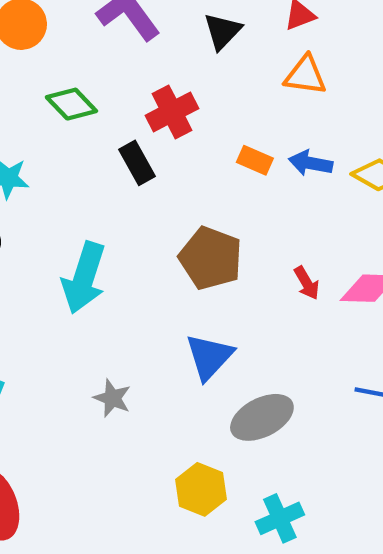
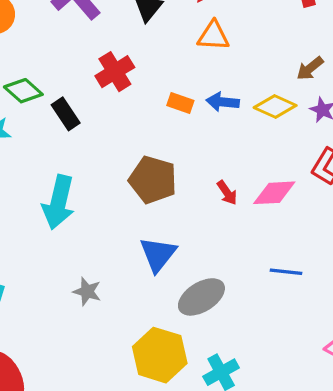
green diamond: (71, 104) -> (23, 91), moved
black rectangle: (137, 163) -> (66, 114), moved
yellow hexagon: (201, 489) -> (160, 355), size x1.4

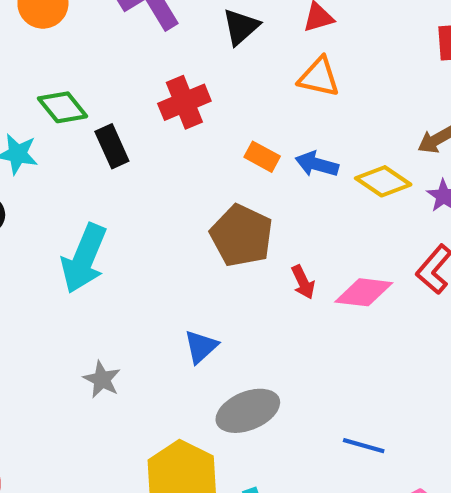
brown pentagon: (153, 180) -> (242, 236), moved
blue triangle: (158, 254) -> (201, 347), size x0.7
blue line: (286, 272) -> (364, 446), moved

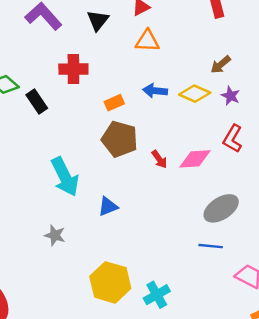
red cross: (184, 102) -> (73, 69), turned 32
orange rectangle: (262, 157) -> (114, 103), moved, turned -42
cyan arrow: (84, 258) -> (65, 177), moved, turned -39
blue triangle: (201, 347) -> (108, 206), turned 30
gray ellipse: (248, 411) -> (221, 208), moved

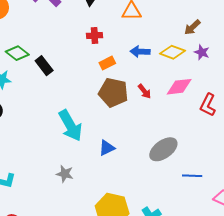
red cross: (73, 69) -> (95, 36), moved, size x0.7
red L-shape: (233, 139) -> (208, 105), moved
red arrow: (159, 159) -> (144, 91), moved
pink diamond: (195, 159) -> (179, 87), moved
gray ellipse: (221, 208) -> (163, 149), moved

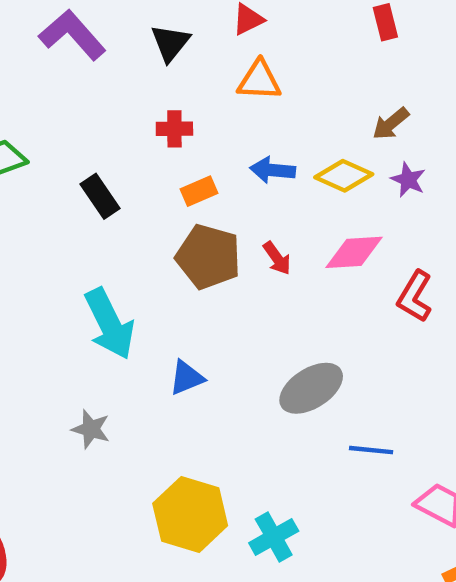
black rectangle: (44, 66) -> (100, 196), moved

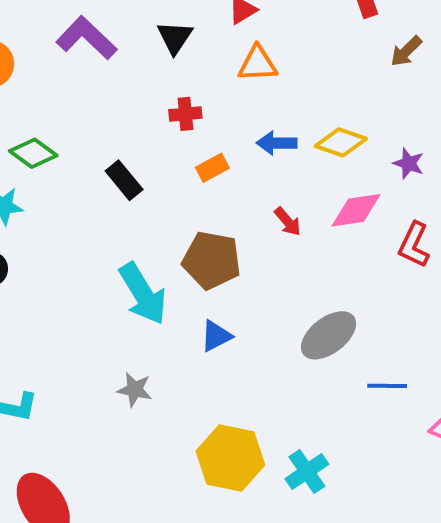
brown arrow: (391, 124) -> (406, 51), moved
purple star: (408, 180) -> (409, 163), moved
brown pentagon: (208, 257) -> (212, 260), moved

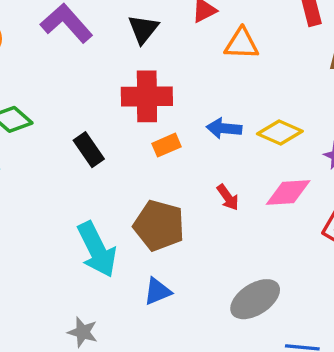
orange triangle: (257, 64) -> (241, 44), moved
red cross: (185, 114) -> (147, 96), size x1.8

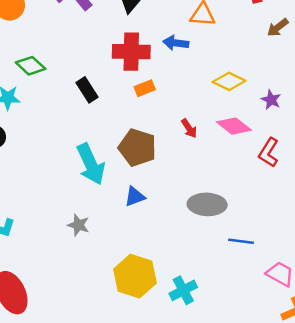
blue arrow: (224, 128) -> (176, 43), moved
pink diamond: (288, 193) -> (234, 126), turned 40
gray ellipse: (255, 299) -> (207, 204), turned 33

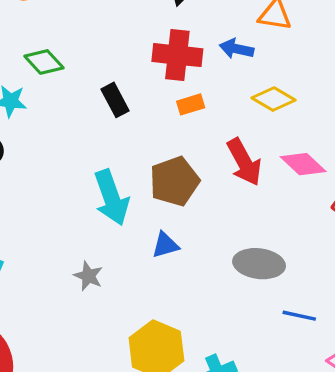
yellow diamond: (229, 81) -> (273, 99), moved
red arrow: (189, 128) -> (244, 162), size x1.8
brown pentagon: (137, 148) -> (174, 181), turned 30

